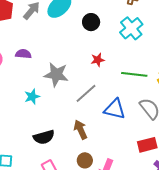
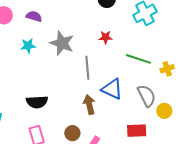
gray line: (86, 93) -> (87, 68), turned -65
cyan star: (32, 97) -> (28, 46), moved
brown arrow: (81, 130) -> (89, 105), moved

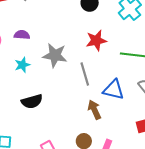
red star: (106, 37) -> (96, 40), size x1.5
black semicircle: (37, 102) -> (32, 101), moved

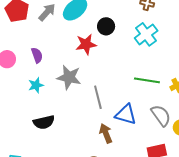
purple semicircle: (22, 35) -> (37, 55), turned 63
red star: (96, 40) -> (86, 44), moved

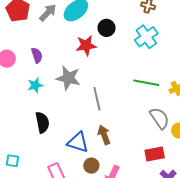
blue triangle: (126, 114) -> (78, 142), moved
black semicircle: (44, 122) -> (42, 122), turned -90

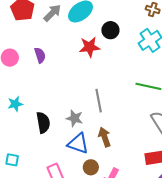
gray star: (68, 78) -> (75, 118), moved, size x0.7
cyan star: (35, 85) -> (15, 104), moved

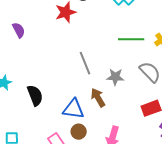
gray star: (75, 118) -> (115, 77), moved
brown circle: (91, 167) -> (79, 132), moved

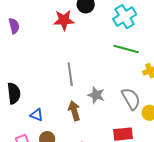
green line: (131, 39) -> (126, 49), moved
blue triangle: (73, 109) -> (37, 115), moved, size x0.6

